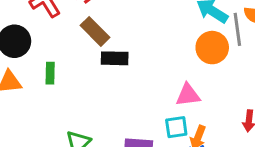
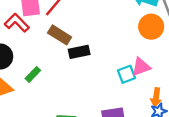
green rectangle: (50, 73) -> (33, 74), turned 56
cyan square: (176, 127) -> (126, 74), moved

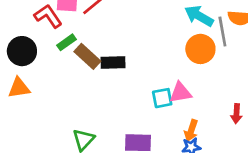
brown rectangle: (60, 35) -> (87, 56), moved
green rectangle: (33, 74) -> (67, 42), moved

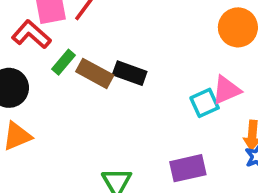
black rectangle: (113, 63) -> (130, 73), turned 35

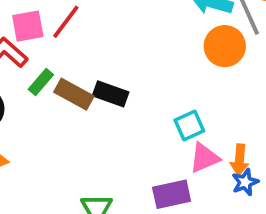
pink triangle: (226, 90) -> (204, 158), moved

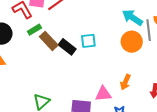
cyan square: (189, 125) -> (88, 41), moved
orange arrow: (240, 160) -> (125, 82), moved

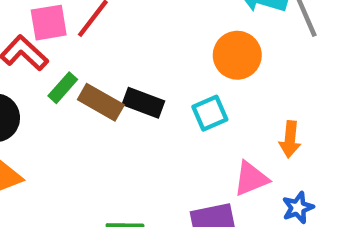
cyan square: (88, 41) -> (210, 113), moved
orange circle: (132, 42) -> (237, 55), moved

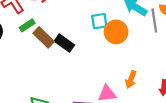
cyan square: (210, 113) -> (99, 21), moved

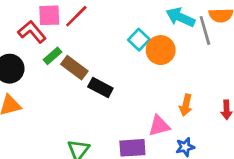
cyan square: (99, 21) -> (139, 40), turned -30
black rectangle: (64, 43) -> (100, 88), moved

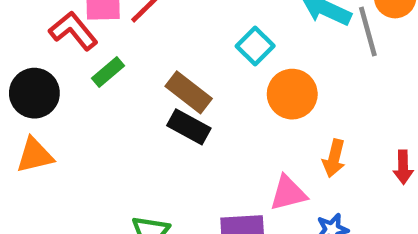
orange circle: (161, 50) -> (292, 94), moved
brown rectangle: (74, 68) -> (189, 92), moved

